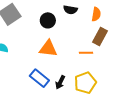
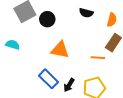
black circle: (48, 20) -> (47, 19), moved

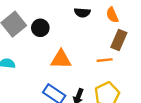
orange semicircle: (112, 20) -> (112, 15), turned 152

